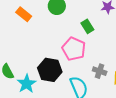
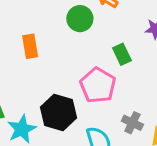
orange rectangle: (24, 14) -> (30, 46), moved, turned 35

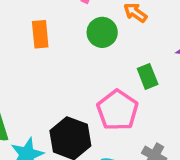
orange rectangle: (30, 46) -> (40, 34), moved

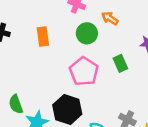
pink pentagon: (117, 110) -> (84, 71), moved

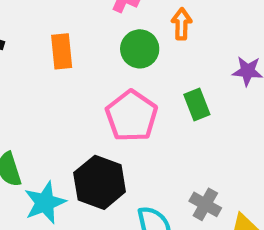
orange arrow: (110, 18) -> (182, 24), turned 56

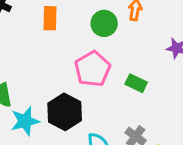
green rectangle: (197, 104) -> (136, 83), moved, turned -50

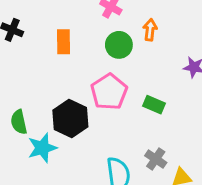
black hexagon: (65, 112) -> (70, 118), moved

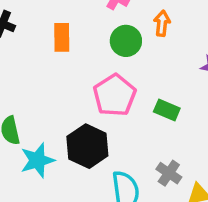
black hexagon: (70, 118) -> (87, 146), moved

